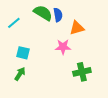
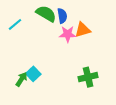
pink star: (63, 47) -> (68, 34), moved
cyan square: (23, 53) -> (33, 74), moved, turned 32

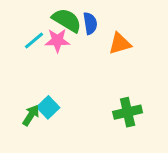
cyan line: (15, 24) -> (34, 40), moved
pink star: (68, 34) -> (57, 40), moved

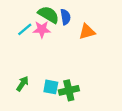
cyan square: (48, 107) -> (51, 87), moved, turned -35
green cross: (128, 112) -> (69, 90), moved

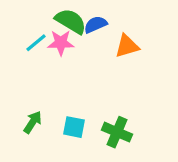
blue semicircle: (65, 17) -> (96, 25), turned -105
green cross: (69, 90) -> (117, 132), moved, turned 36

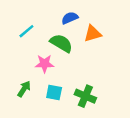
green semicircle: (71, 21) -> (61, 43), moved
pink star: (61, 43) -> (44, 64), moved

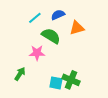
cyan line: (26, 31) -> (35, 18), moved
cyan square: (54, 93) -> (56, 83), moved

